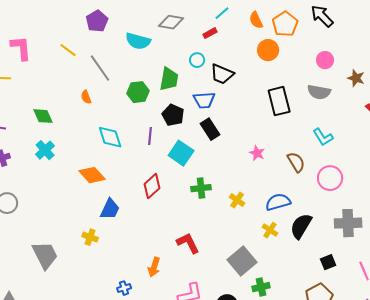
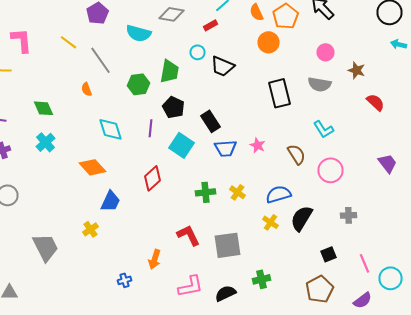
blue trapezoid: (204, 100) -> (226, 148), moved
green cross: (201, 188) -> (206, 192), moved
gray cross: (348, 223) -> (348, 215), size x0.6
yellow cross: (90, 237) -> (90, 229), turned 35
gray square: (242, 261) -> (228, 245), moved, turned 32

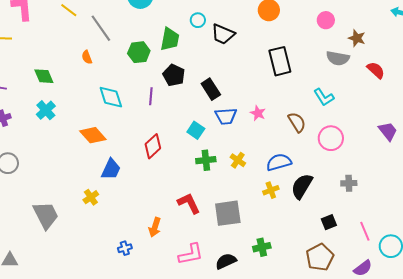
gray semicircle: (320, 84) -> (338, 58), moved
cyan square: (182, 145) -> (196, 130), moved, size x0.7
yellow cross: (270, 222) -> (271, 190), turned 35

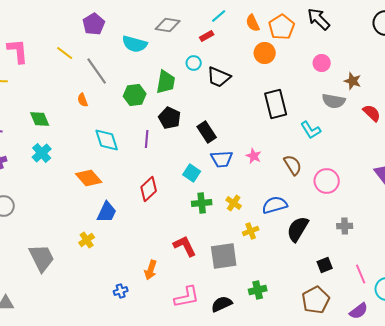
cyan L-shape: (324, 97) -> (311, 130), moved
yellow cross: (271, 190) -> (251, 231), moved

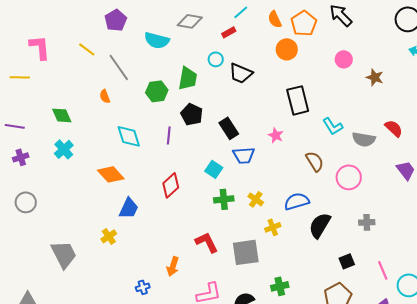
gray semicircle: (334, 101) -> (364, 139), moved
red semicircle: (372, 113) -> (394, 128), moved
pink star: (254, 156) -> (276, 135), moved

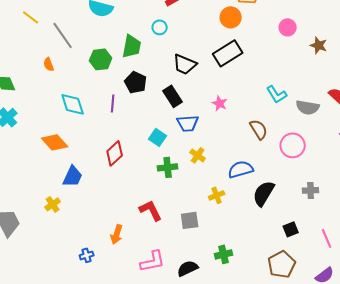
black trapezoid: (241, 73) -> (185, 64), moved
black rectangle: (298, 100) -> (228, 53), moved, turned 72
yellow cross: (256, 199) -> (198, 155), moved
gray square: (246, 252) -> (190, 220), size x0.7

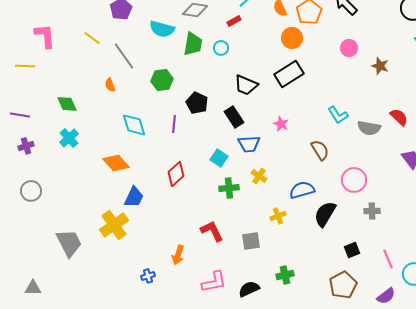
green trapezoid: (132, 46) -> (193, 44), moved
pink circle: (293, 145) -> (354, 180), moved
yellow cross: (53, 204) -> (114, 225), size x1.8

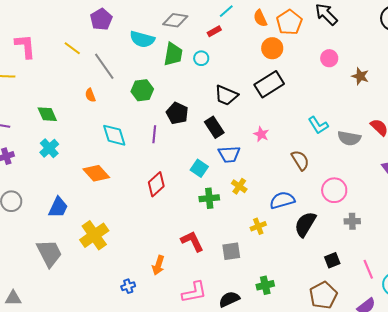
blue trapezoid: (134, 197) -> (58, 207), moved

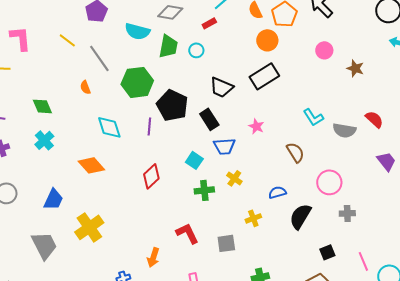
green hexagon: (142, 90) -> (137, 82), size x1.4
black pentagon: (177, 113) -> (172, 105), size x1.4
blue semicircle: (282, 200) -> (277, 192), size x0.7

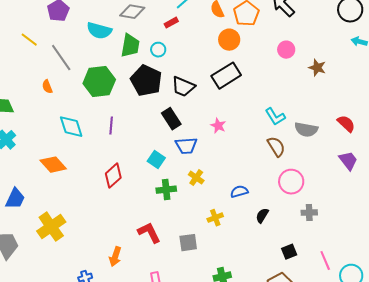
black pentagon: (172, 105) -> (146, 81), moved
red semicircle: (374, 119) -> (346, 124), moved
brown semicircle: (295, 152) -> (276, 147), moved
black semicircle: (300, 216) -> (262, 216), size x0.6

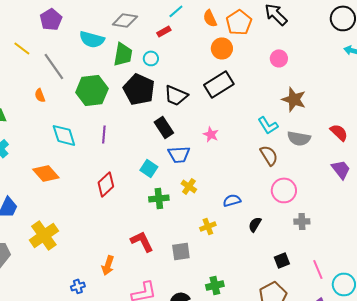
brown star: (317, 68) -> (294, 99), moved, size x1.4

